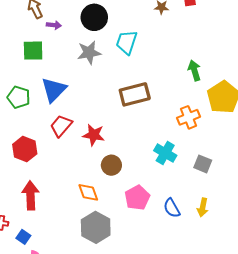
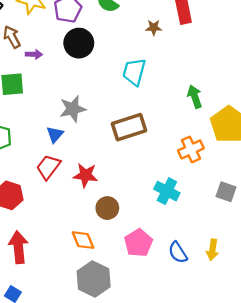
cyan trapezoid: (127, 42) -> (134, 72), moved
gray star: (89, 53) -> (73, 109), moved
blue triangle: (54, 90) -> (55, 134), moved, size x0.6
gray square: (203, 164) -> (226, 192), moved

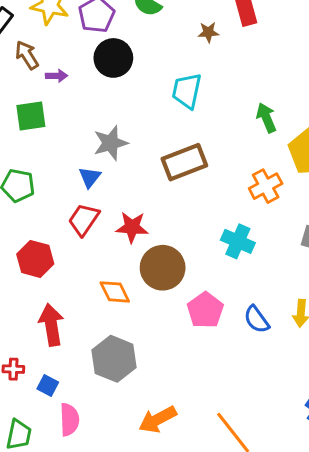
brown circle: (107, 208) -> (163, 268), size x1.5
orange diamond: (83, 240) -> (115, 292), moved
gray hexagon: (94, 279) -> (114, 359), moved

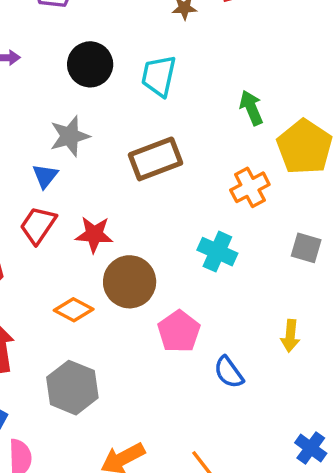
black circle: (113, 58) -> (90, 64), moved
orange diamond: (115, 292) -> (74, 310), turned -36
blue semicircle: (257, 319) -> (229, 372), moved

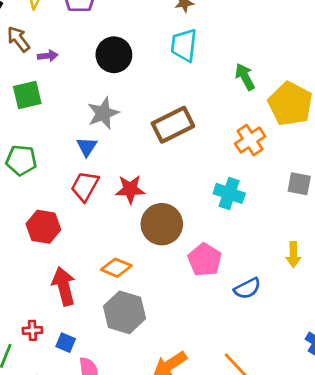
cyan trapezoid: (159, 76) -> (184, 45), moved
orange diamond: (74, 310) -> (116, 268), moved
blue semicircle: (229, 372) -> (247, 288), turned -76

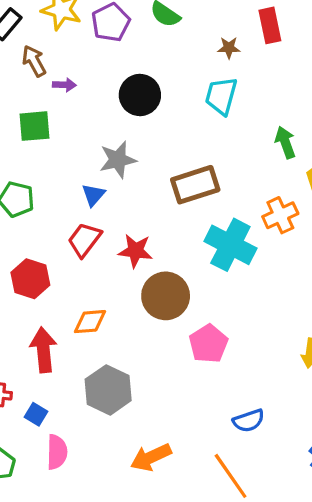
cyan cross: (229, 193) -> (230, 245), moved, size x1.4
orange diamond: (116, 268) -> (90, 322), moved, turned -36
blue semicircle: (247, 288) -> (249, 421), moved

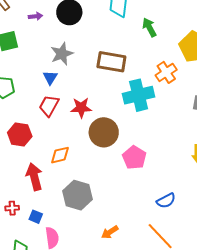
purple arrow: (64, 85) -> (35, 16), moved
green arrow: (285, 142) -> (149, 27), moved
brown rectangle: (195, 185) -> (111, 62), turned 36
cyan cross: (230, 245) -> (139, 95), turned -32
orange arrow: (151, 457) -> (110, 232), size x0.7

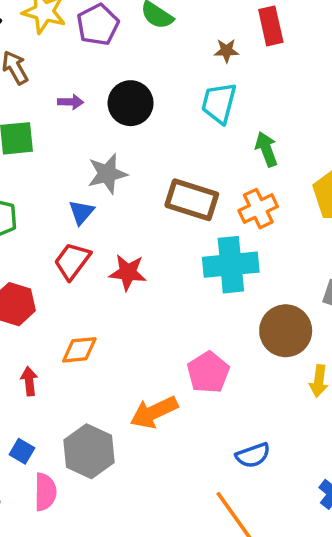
orange cross: (166, 72) -> (258, 209), moved
brown circle: (104, 132) -> (286, 331), moved
red arrow: (34, 177) -> (29, 381), size x0.6
gray hexagon: (77, 195) -> (89, 451), moved
orange arrow: (110, 232) -> (154, 412), moved, size x1.5

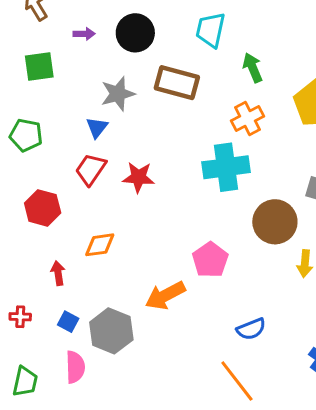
brown rectangle: (192, 200) -> (177, 83), moved
blue square: (22, 451) -> (68, 322), moved

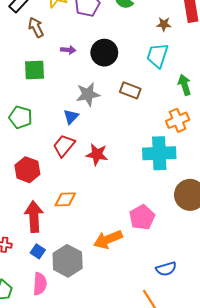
brown rectangle: (177, 83) -> (130, 90), size x0.7
red arrow: (58, 273) -> (34, 217), size x1.8

